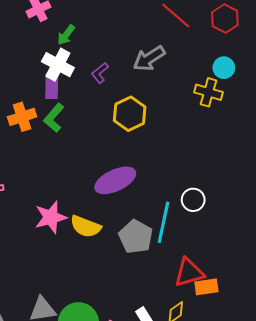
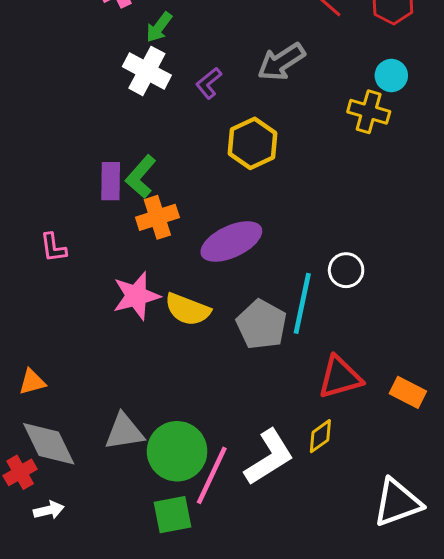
purple rectangle: (52, 86) -> (111, 181), moved
orange cross: (22, 117) -> (157, 217), moved
green L-shape: (54, 118) -> (141, 177), moved
orange rectangle: (206, 287) -> (408, 392), moved, turned 35

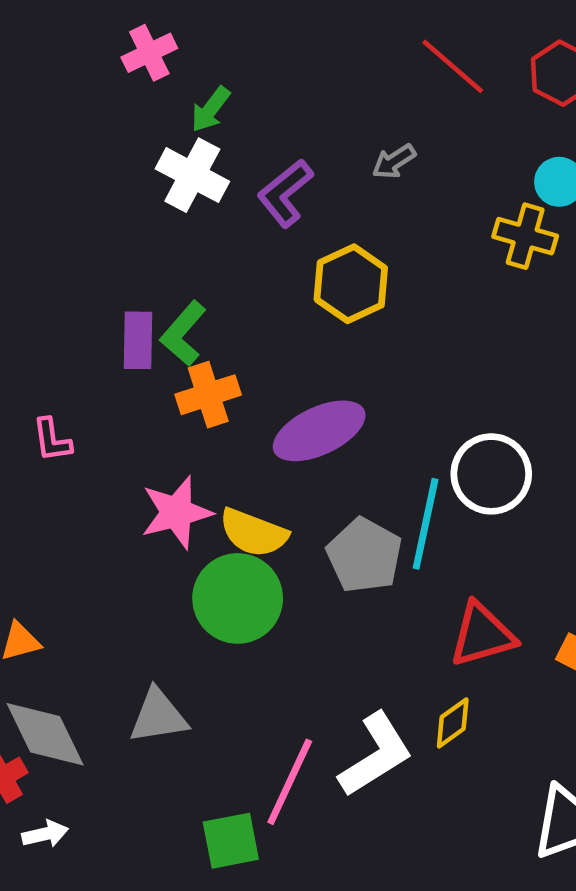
gray arrow: (281, 62) -> (394, 161), size x0.6
purple L-shape: (209, 83) -> (285, 193), size x1.4
white circle: (346, 270) -> (491, 474), size x1.5
green circle: (177, 451) -> (238, 598), moved

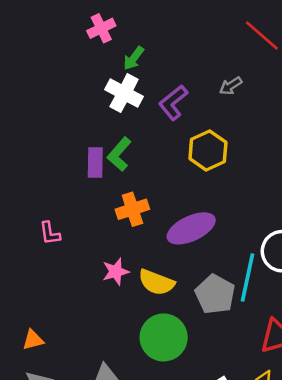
green L-shape: (183, 334) -> (119, 154), moved
purple rectangle: (138, 340) -> (95, 163), moved
pink star: (176, 512) -> (116, 272), size x0.7
green circle: (238, 598) -> (164, 337), moved

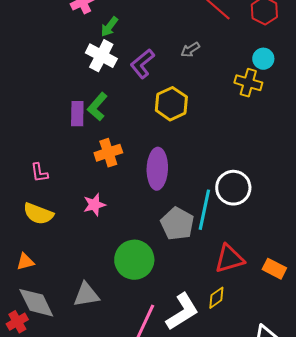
purple ellipse: (191, 228) -> (157, 169), turned -63
yellow semicircle: (156, 282) -> (38, 214), moved

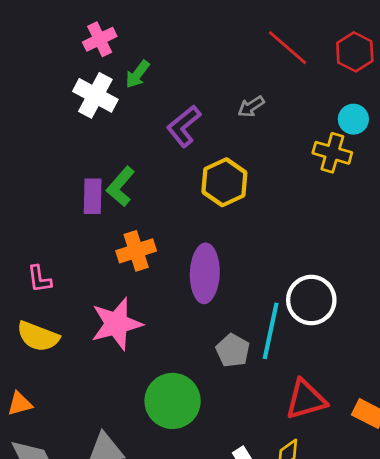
white cross: (101, 56) -> (95, 95), moved
pink star: (94, 205) -> (116, 324), size x1.6
gray pentagon: (177, 224) -> (233, 350), size x0.7

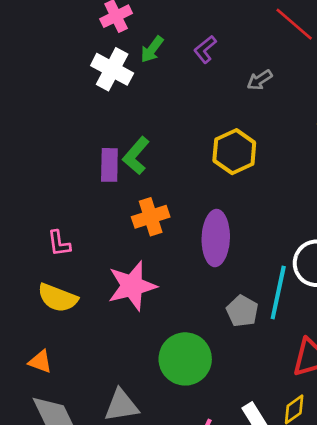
purple L-shape: (184, 126) -> (205, 49), moved, size x0.7
orange triangle: (20, 404) -> (40, 362), turned 35

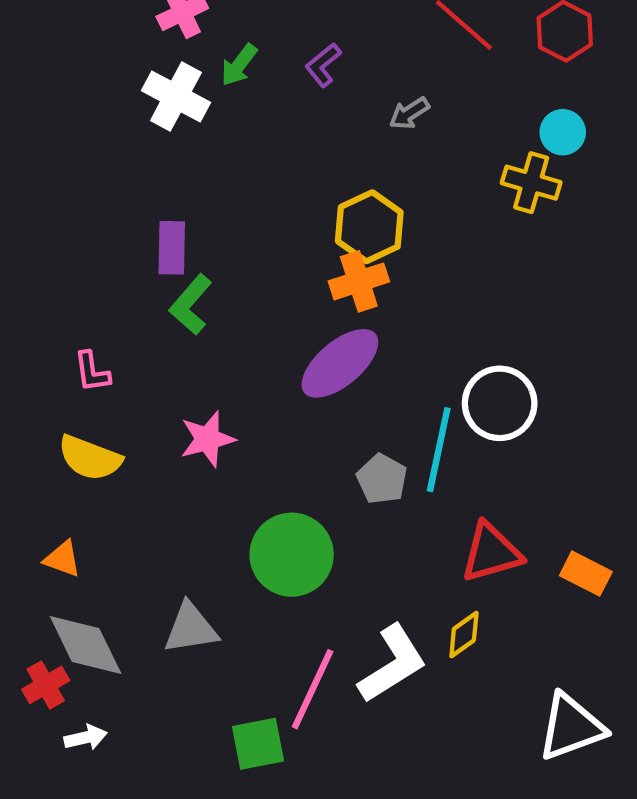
green L-shape: (136, 156) -> (191, 305), moved
orange cross: (151, 217) -> (359, 281), moved
purple ellipse: (216, 238) -> (340, 363), turned 48
pink star: (132, 286) -> (207, 439), size x0.7

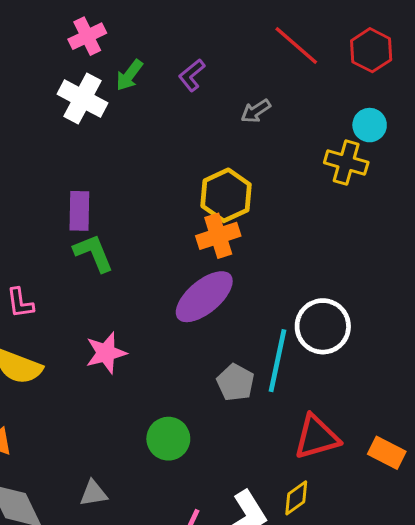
green L-shape: (191, 305) -> (93, 253), turned 117
green circle: (292, 555) -> (168, 439), size x0.7
gray triangle: (191, 628) -> (93, 493), size x0.7

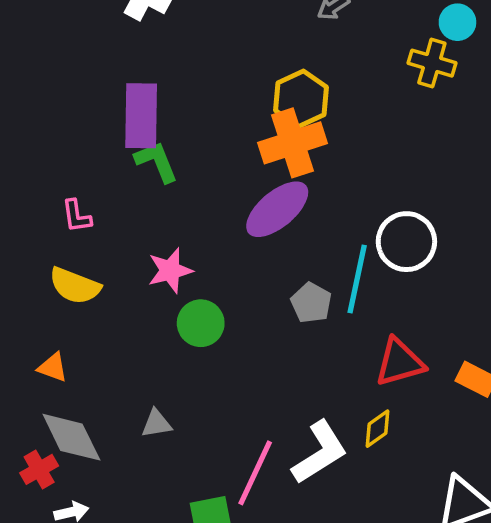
purple rectangle: (79, 211) -> (141, 116), size x1.5
orange cross: (218, 236) -> (293, 143), size x1.4
green circle: (168, 439) -> (201, 323), moved

